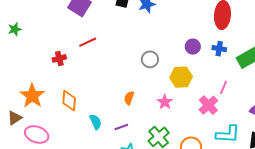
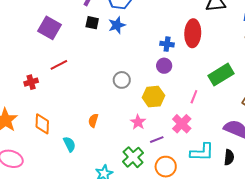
blue cross: (219, 49) -> (167, 44), moved
pink line: (224, 87) -> (194, 97), moved
orange semicircle: (129, 98) -> (93, 121), moved
purple line: (121, 127) -> (157, 140), moved

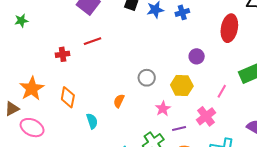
blue cross: (167, 44) -> (182, 12), moved, turned -32
gray circle: (122, 80) -> (147, 78), moved

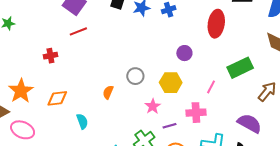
red line: (92, 41) -> (78, 31), moved
orange diamond: (68, 97) -> (57, 98), turned 75
orange semicircle: (119, 101) -> (108, 92), moved
pink cross: (206, 116) -> (196, 113), turned 36

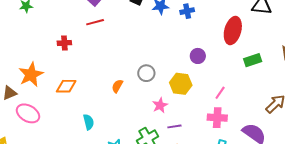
green rectangle: (240, 68) -> (253, 60), moved, size x0.7
pink cross: (196, 113) -> (217, 118), moved
cyan semicircle: (82, 121) -> (89, 122), moved

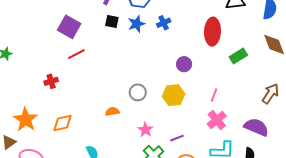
orange semicircle: (117, 86) -> (112, 111), turned 64
pink star: (160, 105) -> (145, 130), moved
pink cross: (217, 118) -> (217, 120), turned -30

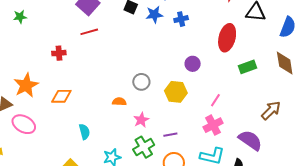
orange semicircle: (112, 111) -> (119, 102), moved

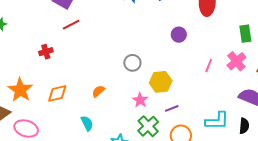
green rectangle: (247, 67) -> (245, 34), moved, turned -66
yellow hexagon: (176, 92) -> (161, 82), moved
orange semicircle: (119, 102) -> (98, 91), moved, turned -32
pink cross: (213, 125) -> (236, 61), moved

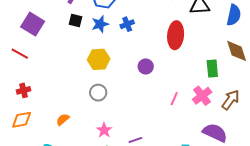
red line: (71, 25) -> (20, 54), moved, turned 54
red cross: (46, 52) -> (24, 90), moved
yellow hexagon: (161, 82) -> (99, 59), moved

